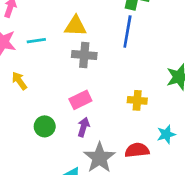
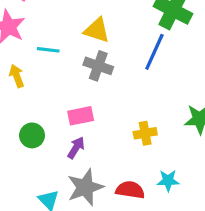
cyan line: (36, 41) -> (48, 50), moved
yellow cross: (137, 100) -> (145, 133), turned -30

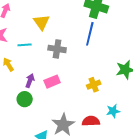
yellow triangle: (97, 30) -> (42, 22), moved, turned 48
purple arrow: (76, 148) -> (30, 81), moved

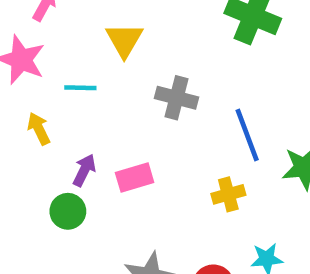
blue line: (90, 34) -> (247, 135), moved, turned -40
gray cross: (57, 49) -> (176, 98), moved

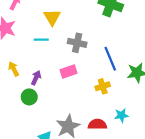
cyan line: (80, 88) -> (41, 40), moved
yellow arrow: (39, 129) -> (14, 69), moved
pink rectangle: (135, 178) -> (68, 72), moved

